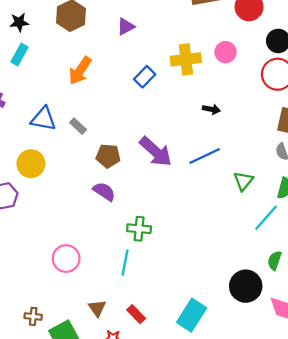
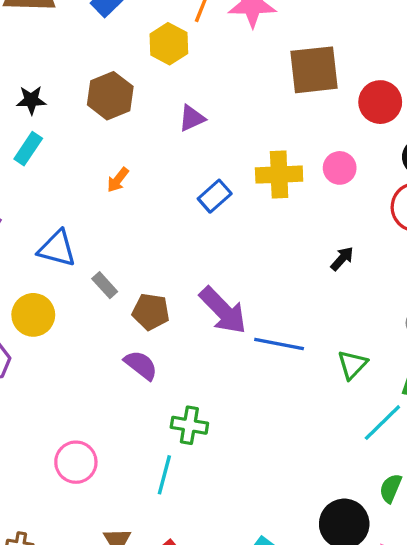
orange arrow: (80, 71) -> (118, 180), size x0.6
black arrow: (211, 109) -> (342, 259), moved, turned -63
gray rectangle: (78, 126) -> (105, 285), moved
blue line: (205, 156) -> (279, 344), moved, turned 32

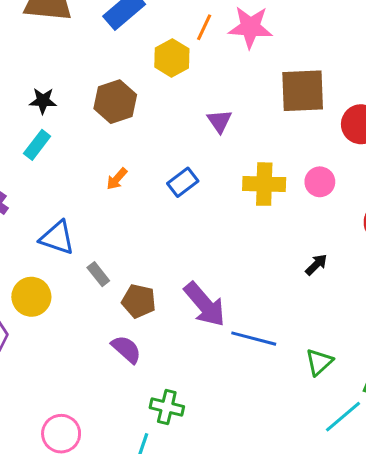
purple triangle: (192, 118) -> (220, 121), moved, turned -44
blue rectangle: (215, 196) -> (183, 182), moved

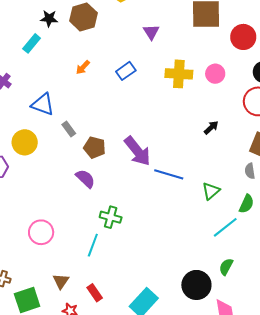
black star: (43, 101) -> (49, 18), moved

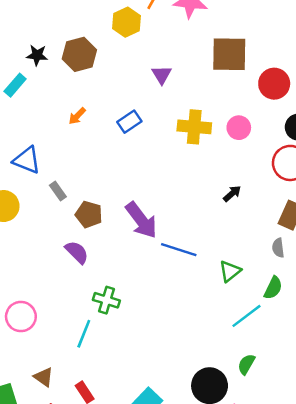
brown triangle: (61, 281) -> (44, 377), turned -30

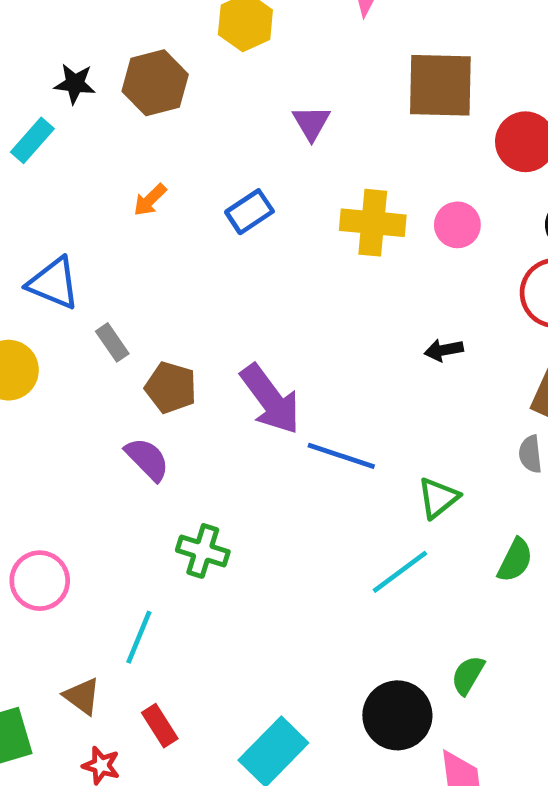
black arrow: (232, 194) -> (444, 350), turned -150
green semicircle: (273, 288) -> (515, 560), moved
cyan line: (246, 316) -> (400, 572), moved
cyan line: (84, 334) -> (139, 637), moved

